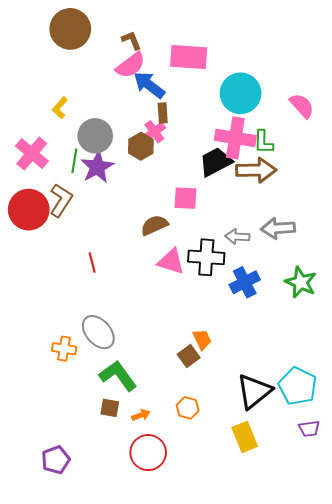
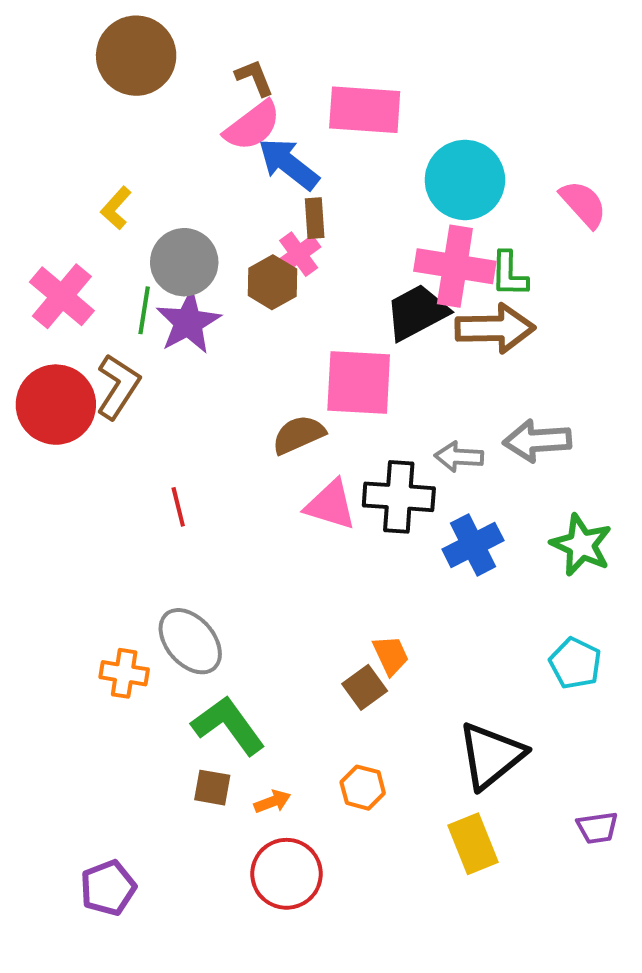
pink square: (186, 198) -> (359, 383), size x1.5
cyan pentagon: (298, 386) -> (575, 663), moved, size x0.7

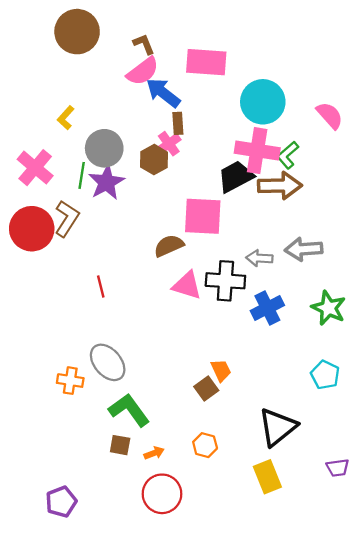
green L-shape: (509, 274) -> (288, 155), turned 48

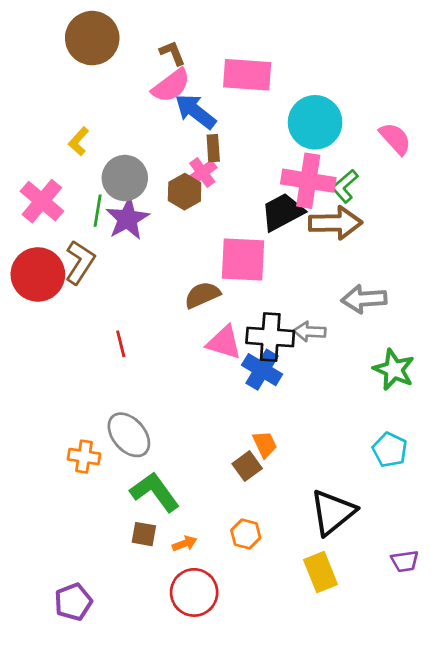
gray arrow: (259, 258) -> (310, 332), moved
blue cross: (267, 308) -> (262, 370), moved, turned -32

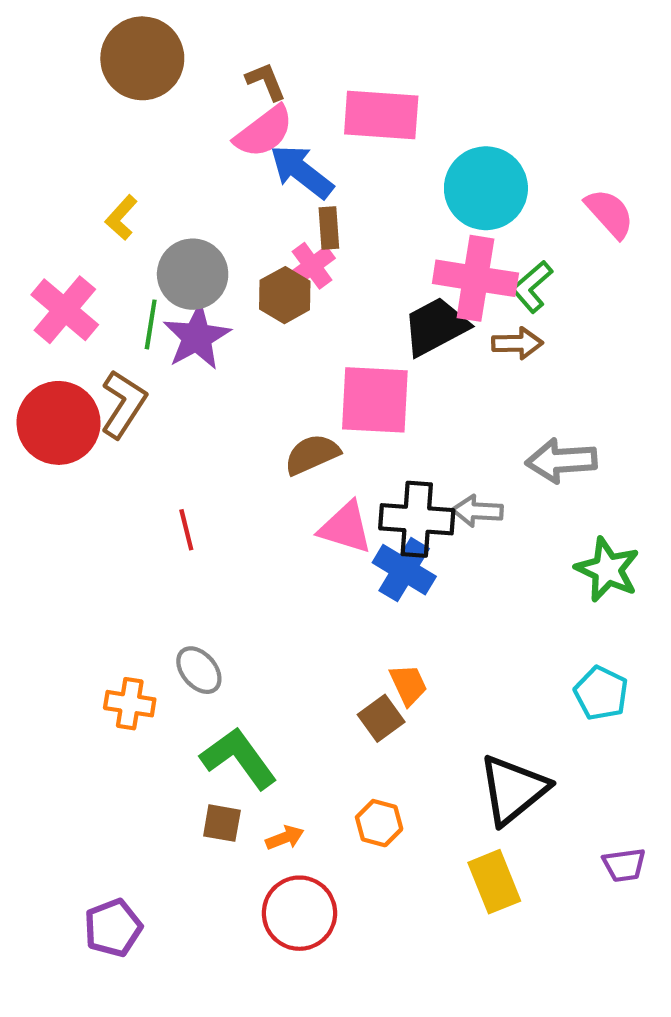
brown arrow: (335, 223) -> (517, 343), size x0.6
gray ellipse: (129, 435) -> (199, 670), size x0.7

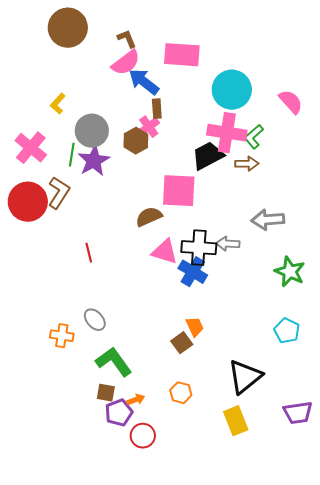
purple trapezoid: (624, 865) -> (298, 413), size x1.4
red circle: (299, 913) -> (143, 436), size x0.7
purple pentagon: (113, 928) -> (119, 413), moved

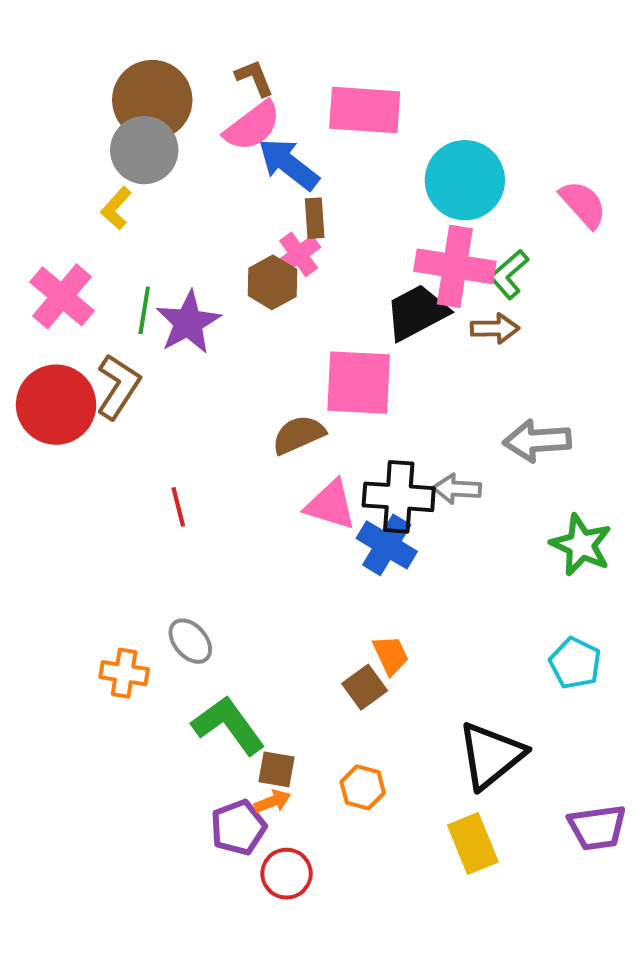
brown circle: (68, 28) -> (152, 100), moved
gray circle: (92, 131) -> (144, 150), moved
brown square: (106, 393) -> (276, 769), moved

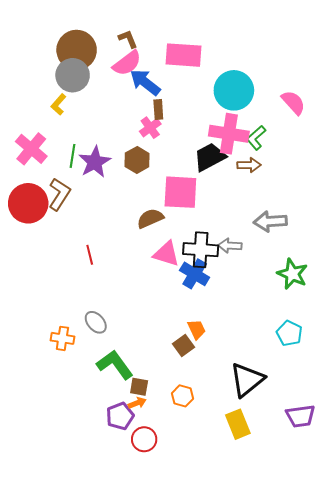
brown hexagon: (272, 282) -> (137, 160), moved

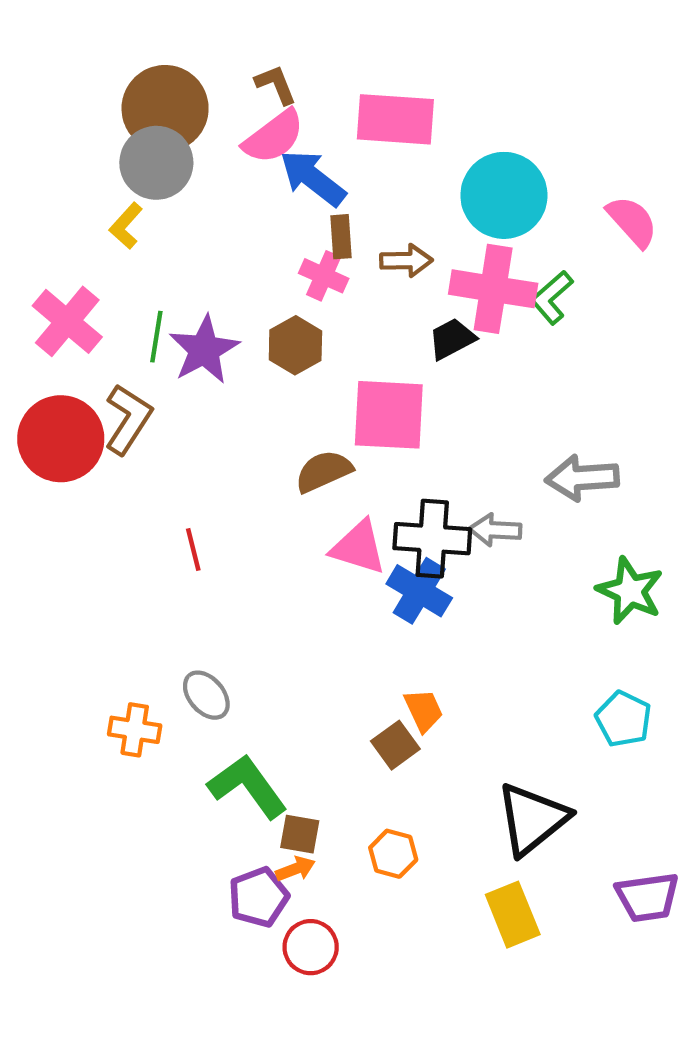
pink cross: (150, 128) -> (324, 276), turned -30
black trapezoid: (210, 157) -> (452, 339), size x0.7
brown arrow: (249, 165) -> (406, 261), moved

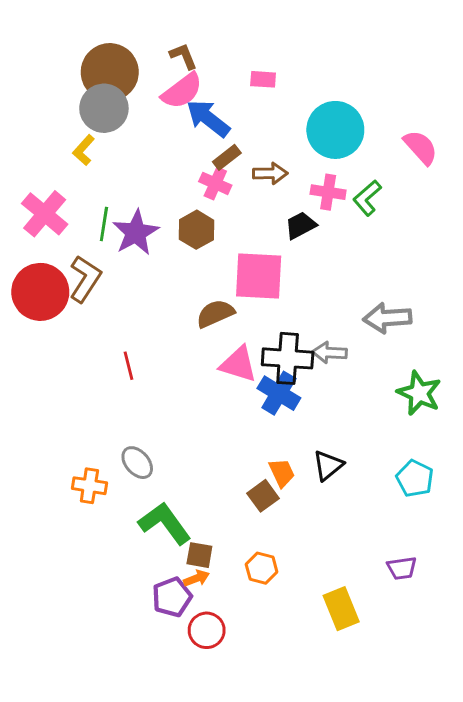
pink rectangle: (395, 119) -> (263, 79), size x0.5
brown rectangle: (341, 237) -> (227, 157), turned 56
pink cross: (493, 289) -> (328, 192), size x0.6
black triangle: (532, 819) -> (328, 465), moved, size x0.6
purple trapezoid: (647, 897) -> (402, 568), moved, size x0.7

